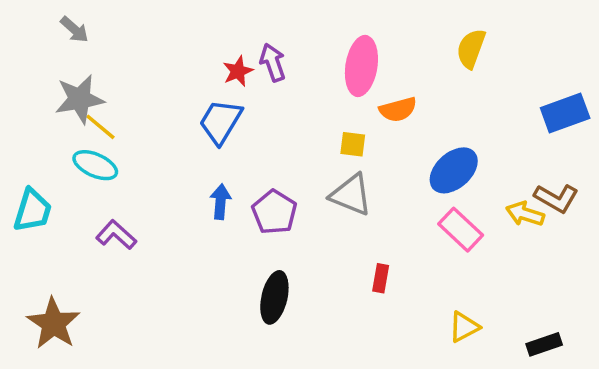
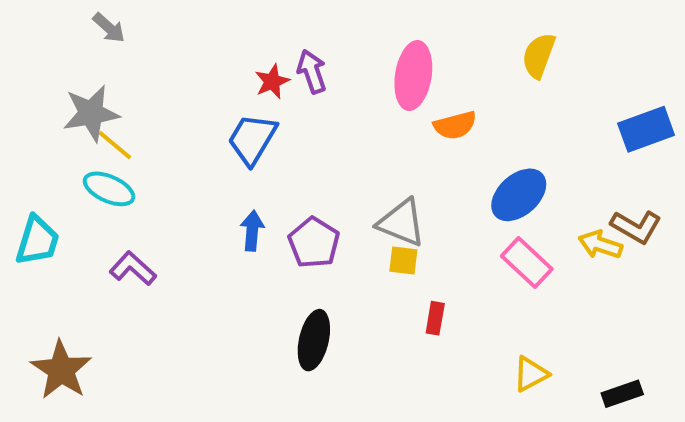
gray arrow: (74, 29) -> (109, 28), moved
yellow square: (353, 144) -> (403, 261), moved

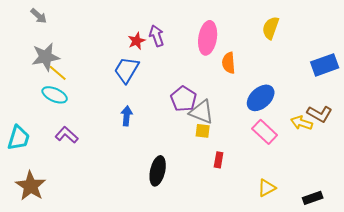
gray arrow: (109, 28) -> (39, 16), moved
orange semicircle: (455, 125) -> (229, 63), turned 100
cyan trapezoid: (37, 241) -> (19, 138), moved
purple pentagon: (314, 243) -> (184, 99), moved

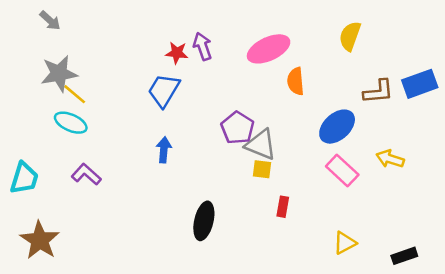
pink ellipse: (208, 38) -> (269, 49), turned 56
red star: (137, 41) -> (177, 53), turned 30
brown L-shape: (320, 114) -> (378, 92), moved, turned -35

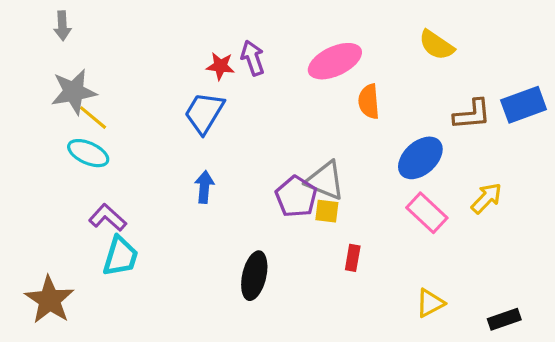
gray arrow: (50, 21) -> (62, 26), turned 45
yellow semicircle: (350, 36) -> (437, 45), turned -76
purple pentagon: (237, 128) -> (296, 197), moved
yellow arrow: (390, 159) -> (486, 198), turned 116
cyan trapezoid: (24, 178) -> (120, 256), moved

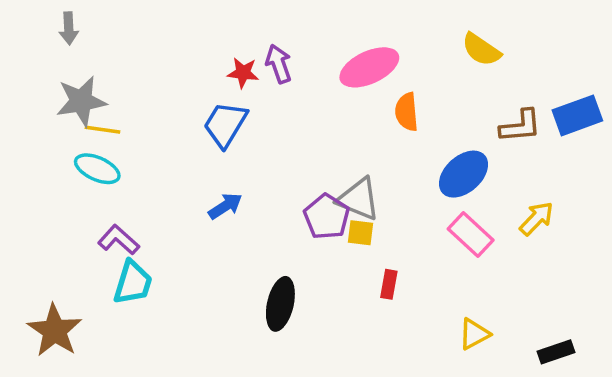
yellow line: (93, 118) -> (103, 130), turned -32
blue arrow: (204, 187) -> (225, 206), turned 52

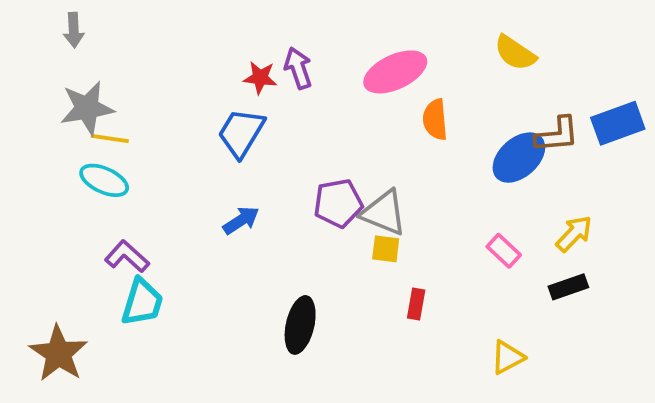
blue ellipse: (464, 174) -> (519, 158), moved
purple pentagon: (327, 217) -> (338, 203), moved, turned 30
pink rectangle: (471, 235) -> (504, 251), size x0.7
black rectangle: (556, 352) -> (568, 287), moved

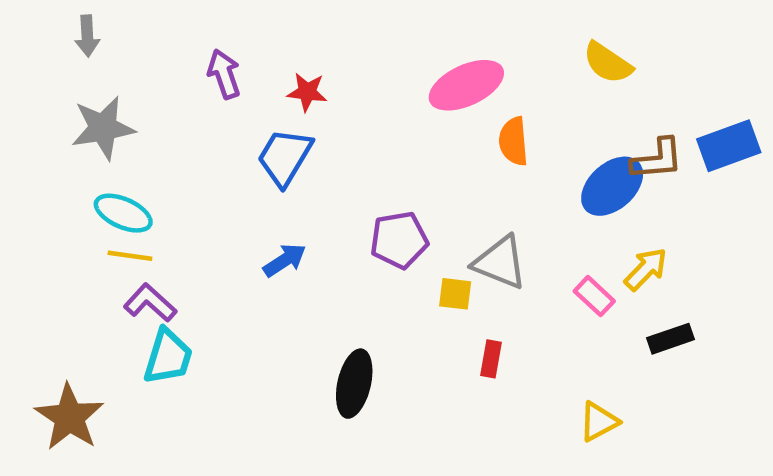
purple arrow: (298, 68) -> (224, 74), moved
yellow line: (110, 139) -> (130, 256), moved
gray triangle: (384, 213) -> (500, 262), moved
yellow arrow: (574, 234) -> (646, 269), moved

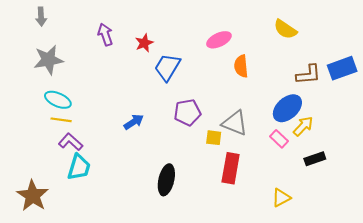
pink ellipse: (466, 85) -> (219, 40), size x0.7
red star: (307, 92) -> (144, 43), turned -30
blue trapezoid: (285, 157) -> (167, 67), moved
blue ellipse: (612, 186) -> (287, 108), moved
red rectangle: (491, 359) -> (231, 168), size x1.8

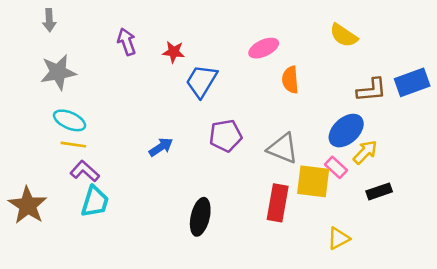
red star: (144, 43) -> (174, 52), turned 30
yellow square: (214, 138) -> (313, 181), moved, size x1.8
brown star: (33, 196) -> (28, 205), moved

